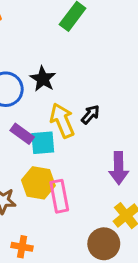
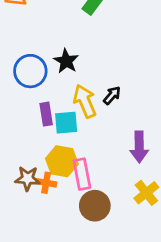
purple rectangle: (22, 134) -> (46, 114), turned 45
brown circle: (104, 244) -> (95, 206), moved
orange cross: (22, 247) -> (46, 183), moved

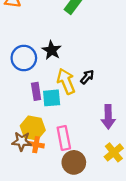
yellow hexagon: (62, 161) -> (33, 128), moved

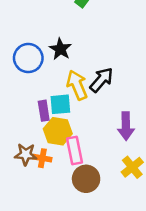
black arrow: (87, 77) -> (101, 80), size x1.5
purple rectangle: (36, 91) -> (44, 111), moved
yellow hexagon: (33, 128) -> (58, 131), moved

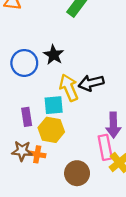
black arrow: (101, 80) -> (91, 83), turned -145
purple rectangle: (44, 111) -> (27, 117), moved
pink rectangle: (74, 151) -> (105, 147), moved

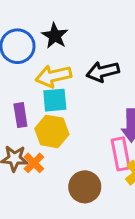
yellow arrow: (69, 88) -> (53, 76), moved, turned -80
orange cross: (37, 154) -> (34, 163), turned 35

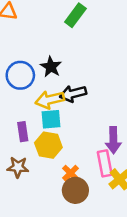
black arrow: (103, 72) -> (73, 94), moved
orange cross: (34, 163) -> (71, 173), moved

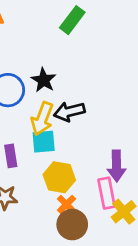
yellow arrow: (50, 100) -> (42, 119), turned -56
yellow hexagon: (48, 145) -> (59, 177), moved

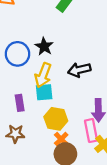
black arrow: (69, 112) -> (79, 70), moved

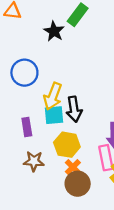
black star: (44, 46) -> (54, 31), moved
black arrow: (79, 70) -> (74, 109), moved, turned -85
brown star: (15, 134) -> (34, 161), moved

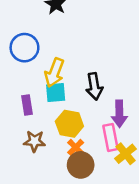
black arrow: (74, 109) -> (94, 86), moved

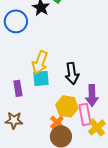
blue circle: (24, 48) -> (16, 21), moved
yellow hexagon: (69, 124) -> (67, 106), moved
brown star: (34, 141) -> (14, 120), moved

